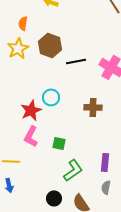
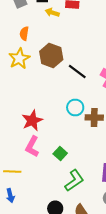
black line: (76, 61) -> (77, 72), turned 48
cyan circle: (51, 97) -> (75, 108), moved
green square: (59, 143) -> (60, 154), turned 32

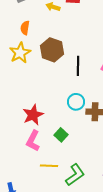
black line: (77, 72) -> (78, 66), turned 54
green square: (60, 154) -> (61, 135), moved
yellow line: (12, 172) -> (49, 166), moved

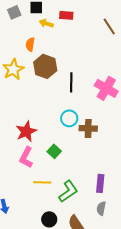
orange semicircle: (25, 28) -> (30, 44), moved

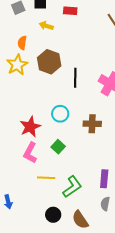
yellow arrow: (46, 23) -> (46, 26), moved
orange semicircle: (30, 44) -> (22, 43), moved
cyan circle: (69, 118) -> (60, 114), moved

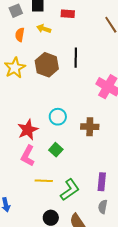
orange semicircle: (22, 43) -> (20, 35), moved
black line: (75, 78) -> (76, 58), moved

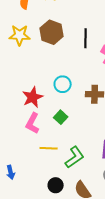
black line: (76, 58) -> (86, 38), moved
yellow star: (15, 68) -> (20, 35), turned 30

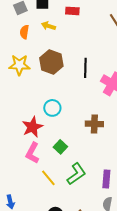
cyan circle: (63, 84) -> (52, 108), moved
yellow line: (49, 148) -> (48, 178), turned 48
green L-shape: (75, 157) -> (76, 174), moved

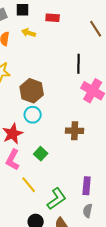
brown hexagon: (51, 62) -> (32, 91), moved
black line: (85, 68) -> (79, 64), moved
green L-shape: (76, 174) -> (57, 199), moved

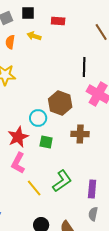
brown hexagon: (32, 91) -> (60, 103), moved
green square: (41, 154) -> (46, 142), moved, turned -32
green L-shape: (57, 199) -> (62, 181), moved

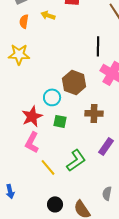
purple rectangle: (92, 189) -> (106, 146), moved, turned 30

